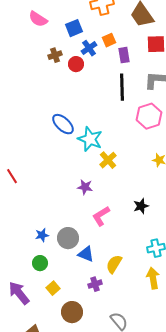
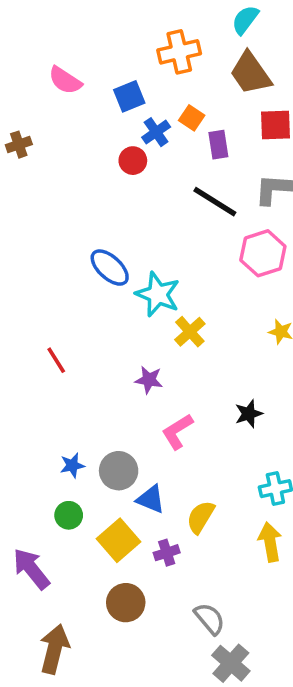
orange square: (109, 40) -> (192, 118), turned -32
brown cross: (55, 55) -> (19, 145), moved
black line: (122, 87) -> (215, 202), turned -56
red line: (12, 176) -> (56, 360), moved
yellow square: (53, 288) -> (119, 540), moved, size x1.6

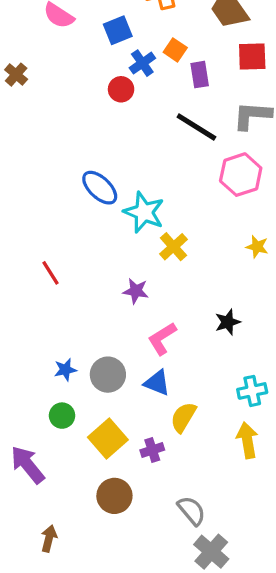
brown cross: (19, 145) -> (16, 75), turned -30
blue triangle: (151, 499) -> (157, 383), moved
brown arrow: (54, 649) -> (49, 539), size x0.6

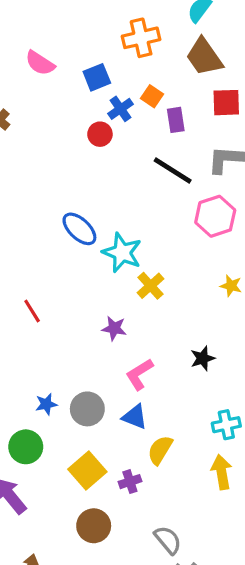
green circle: (62, 416) -> (26, 447), moved, size x1.4

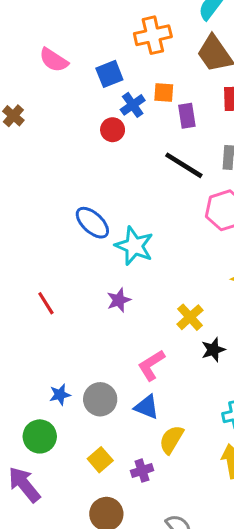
orange square: (152, 96) -> (164, 93), turned -30
yellow cross: (150, 286) -> (190, 317), moved
purple star: (114, 328) -> (119, 300), moved, turned -30
yellow square: (87, 470) -> (100, 460), size x0.7

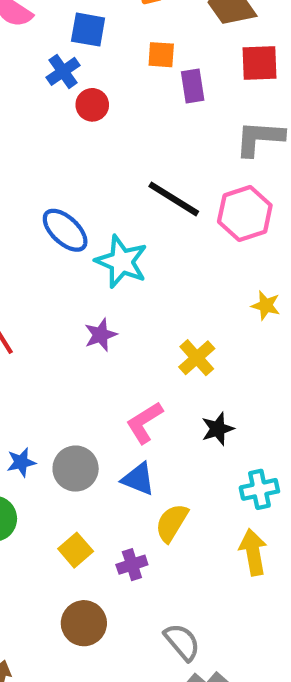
blue square: (109, 74) -> (88, 30), turned 32
blue cross: (133, 105) -> (63, 71), moved
black line: (184, 165) -> (174, 199), moved
black star: (213, 350) -> (218, 429), moved

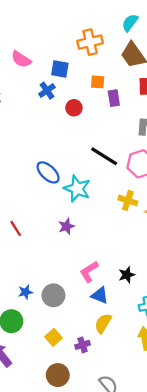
red circle: (92, 105) -> (74, 108), moved
yellow cross: (197, 358) -> (128, 200), moved, turned -30
blue triangle: (138, 479) -> (100, 295), moved

